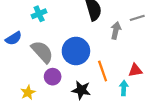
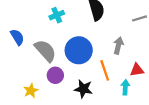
cyan cross: (39, 14) -> (57, 15), moved
gray arrow: (116, 30) -> (118, 45), moved
blue semicircle: (14, 38) -> (17, 37), turned -91

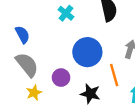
cyan cross: (57, 15) -> (66, 13), turned -32
gray semicircle: (45, 51) -> (27, 65), moved

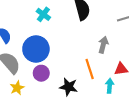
blue circle: (87, 52) -> (36, 49), moved

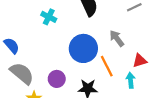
gray arrow: (103, 45) -> (117, 38), turned -42
blue circle: (36, 49) -> (83, 48), moved

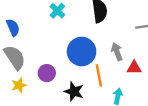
red triangle: (140, 61) -> (134, 68), moved

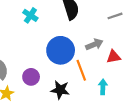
gray arrow: (117, 52) -> (94, 44), turned 98

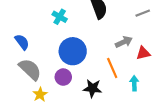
blue circle: (61, 50) -> (73, 51), moved

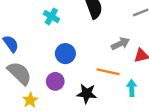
blue circle: (73, 51) -> (65, 54), size x0.7
orange line: (112, 68) -> (108, 72), turned -54

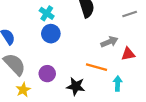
blue circle: (65, 54) -> (51, 34), moved

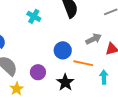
blue circle: (51, 34) -> (63, 50), moved
black star: (76, 86) -> (65, 82), turned 30

